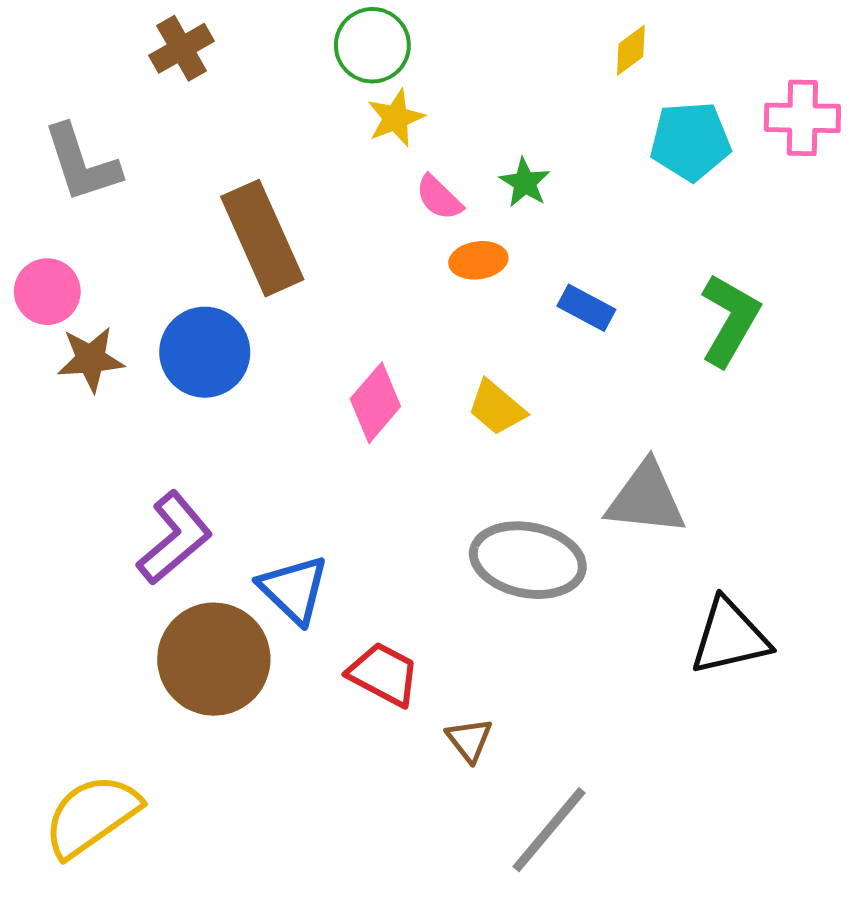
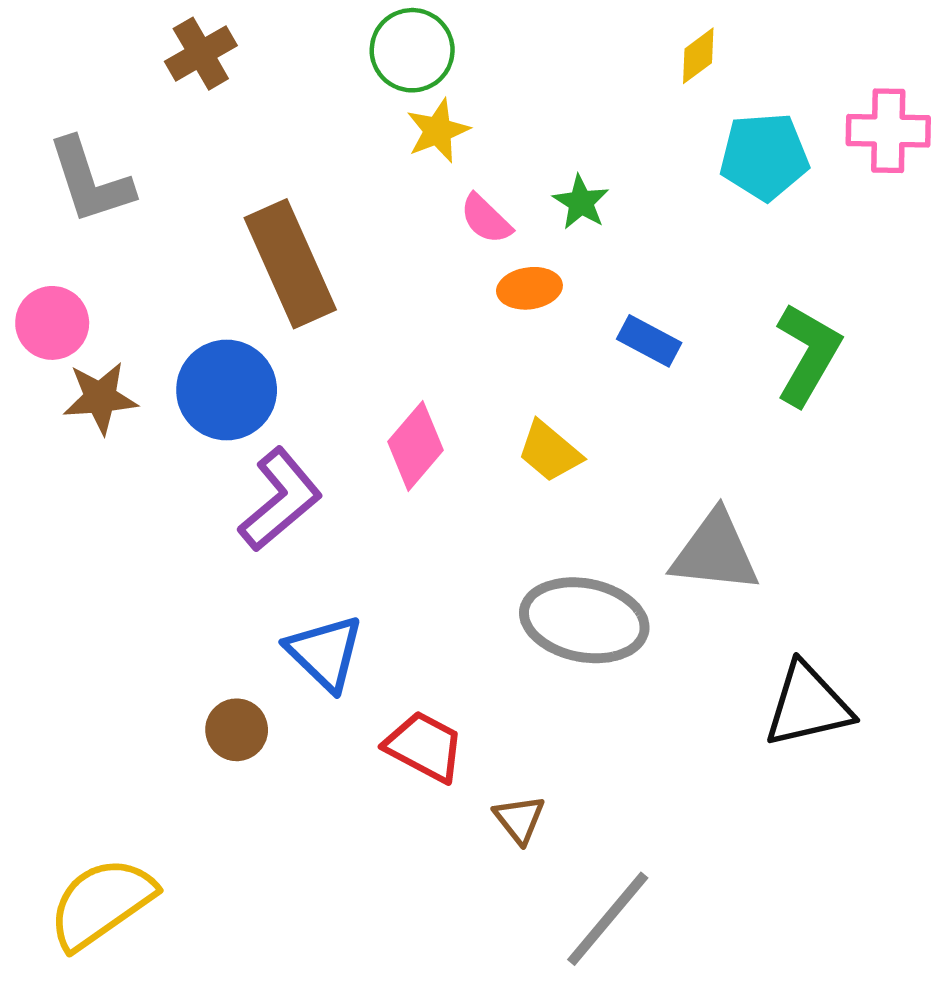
purple L-shape: (174, 538) -> (280, 500), moved
brown circle: (214, 659) -> (237, 730), size x0.5

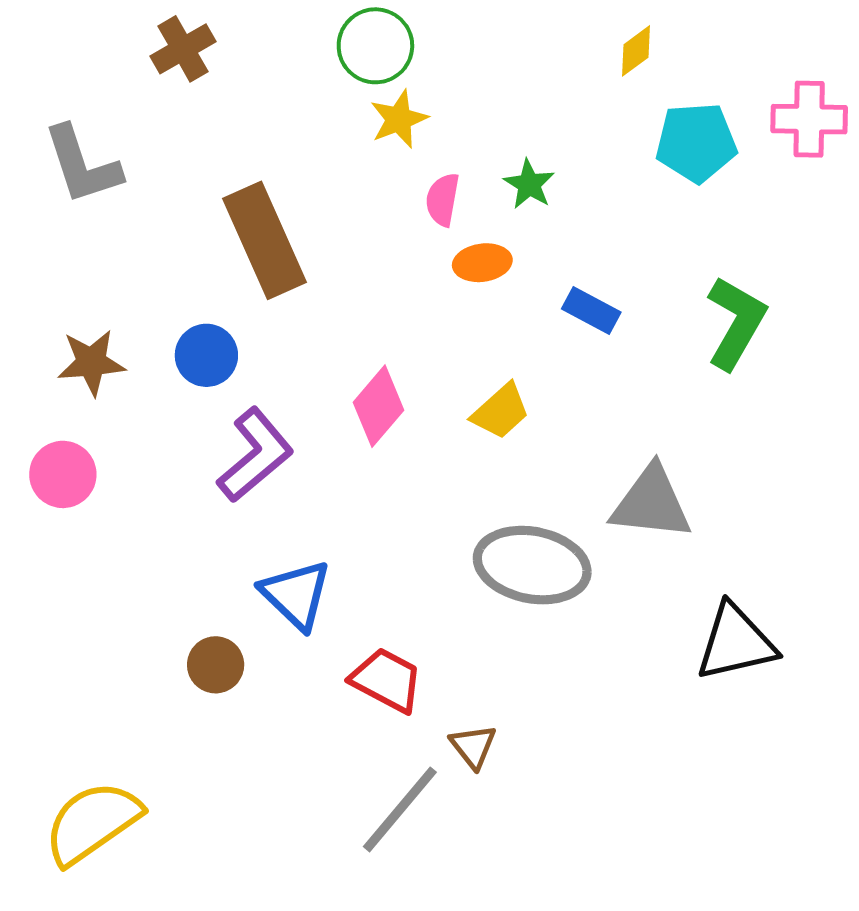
pink semicircle: (486, 219) -> (443, 200), turned 56
pink circle: (52, 323) -> (63, 474), moved
blue circle: (227, 390) -> (206, 355), size x0.7
yellow trapezoid: (550, 451) -> (501, 411), turned -82
gray line: (608, 919) -> (400, 809), moved

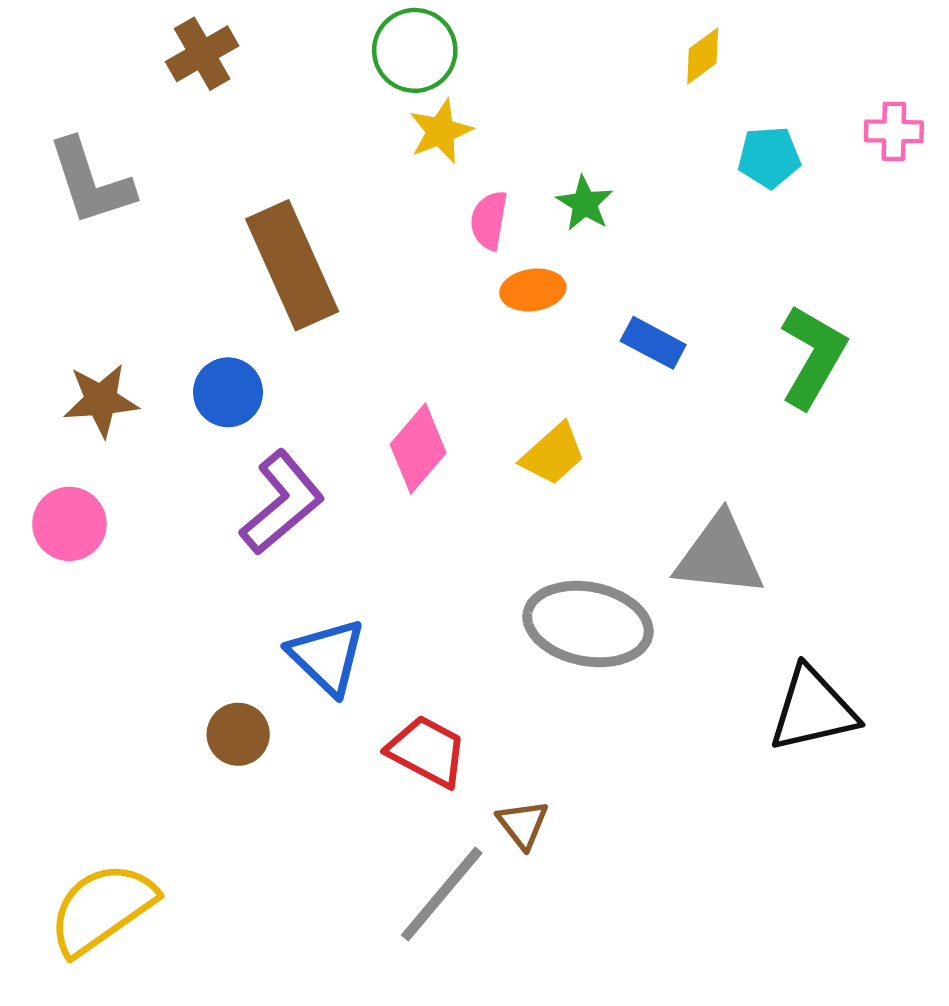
pink cross: (809, 119) -> (894, 131), size x0.7
cyan pentagon: (696, 143) -> (769, 157), size x0.7

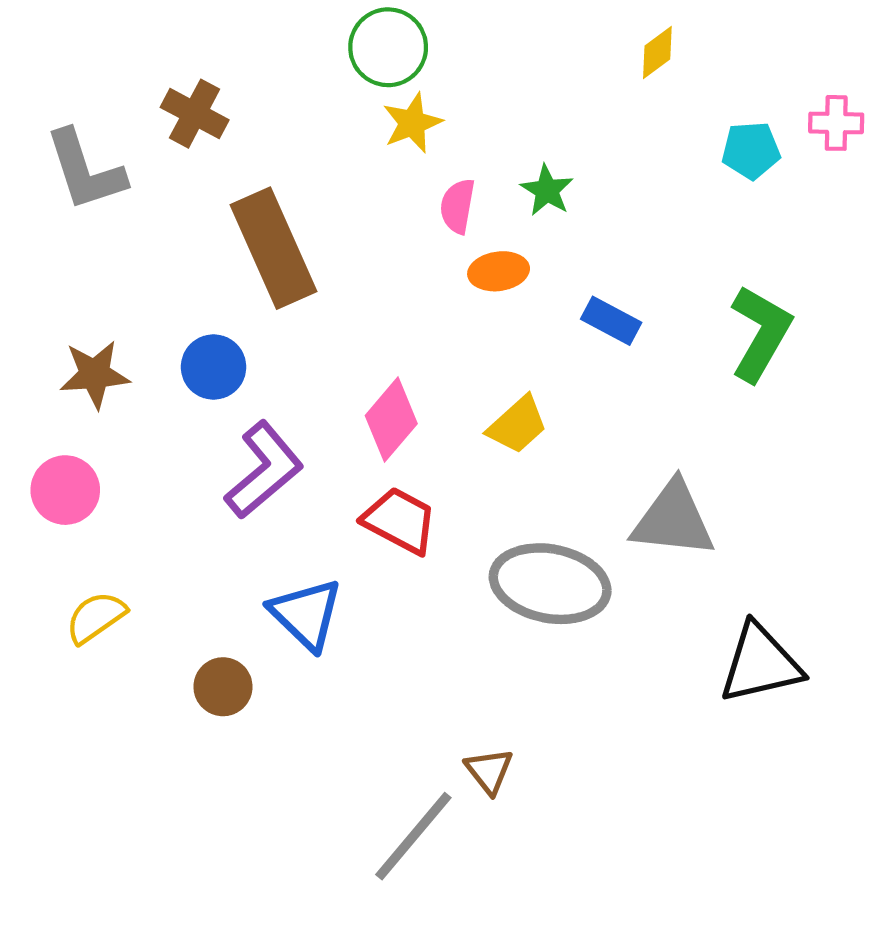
brown cross: (202, 54) -> (195, 114), moved, turned -32
cyan pentagon: (769, 157) -> (751, 150), moved
red trapezoid: (427, 751) -> (400, 521), moved
yellow semicircle: (102, 909) -> (96, 617), moved, size x0.6

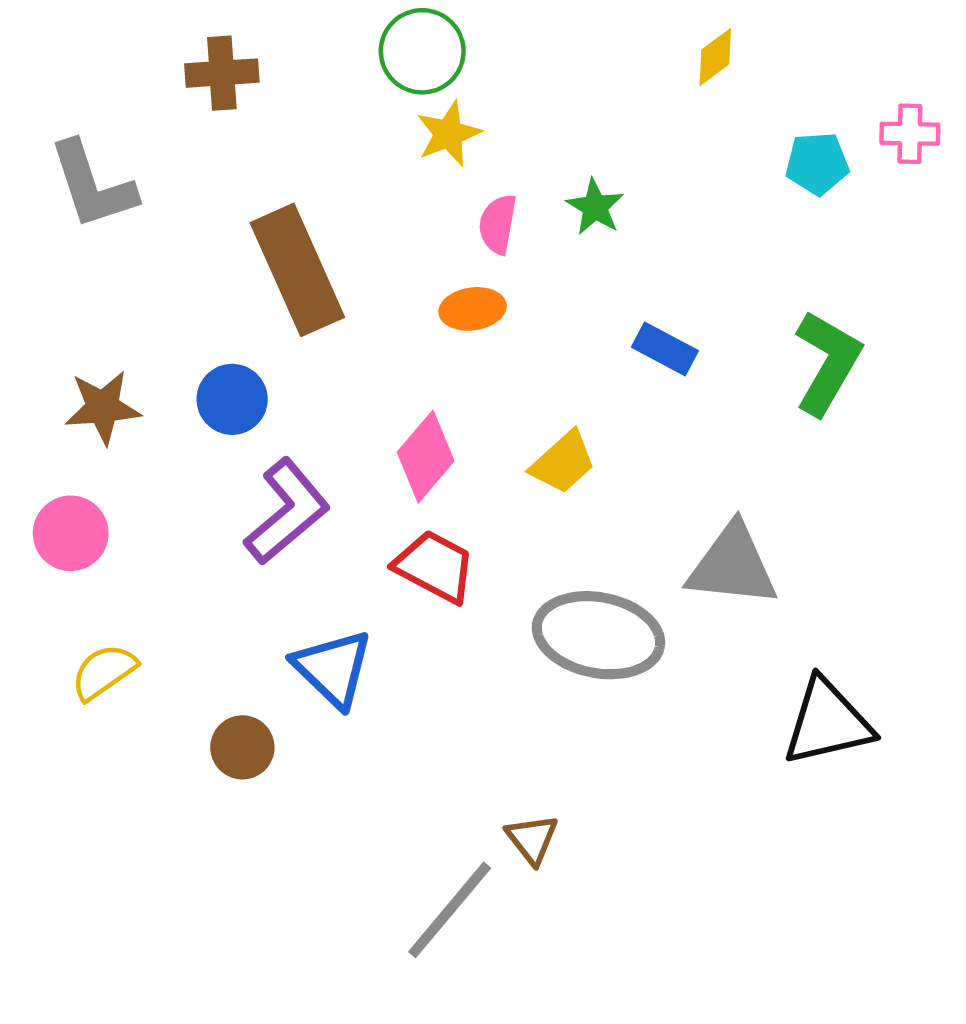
brown cross: (195, 114) -> (222, 73), moved, turned -32
orange ellipse: (499, 271) -> (473, 309), moved

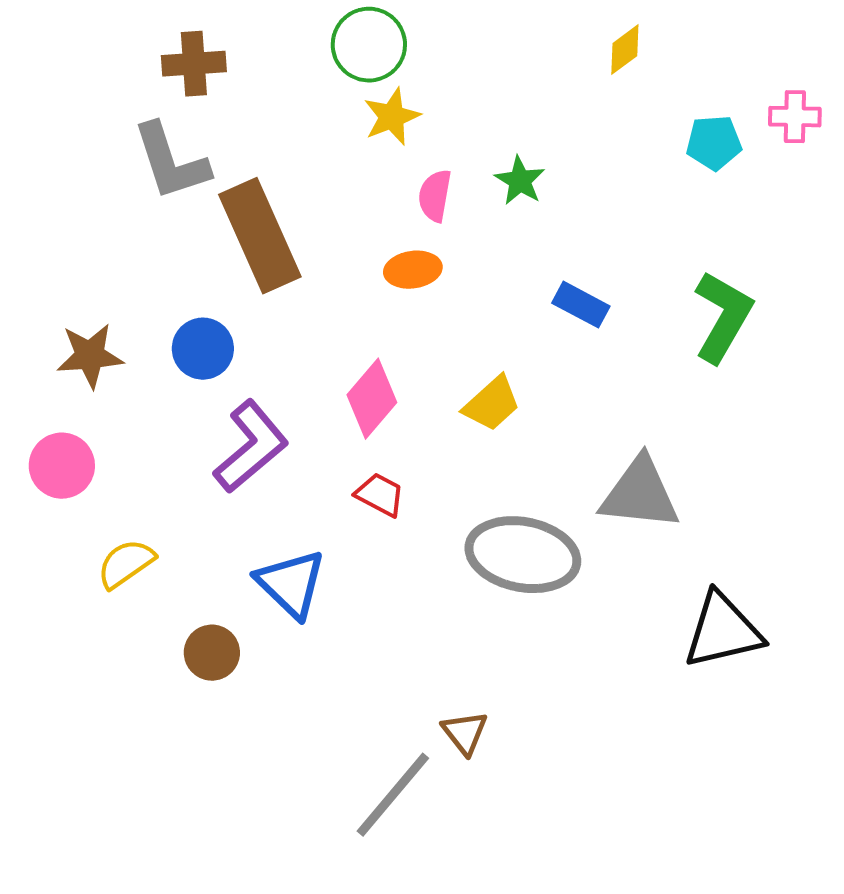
gray L-shape: (92, 185) -> (171, 162), moved
red trapezoid: (435, 566) -> (380, 495), size x0.7
yellow semicircle: (104, 672) -> (126, 564), moved

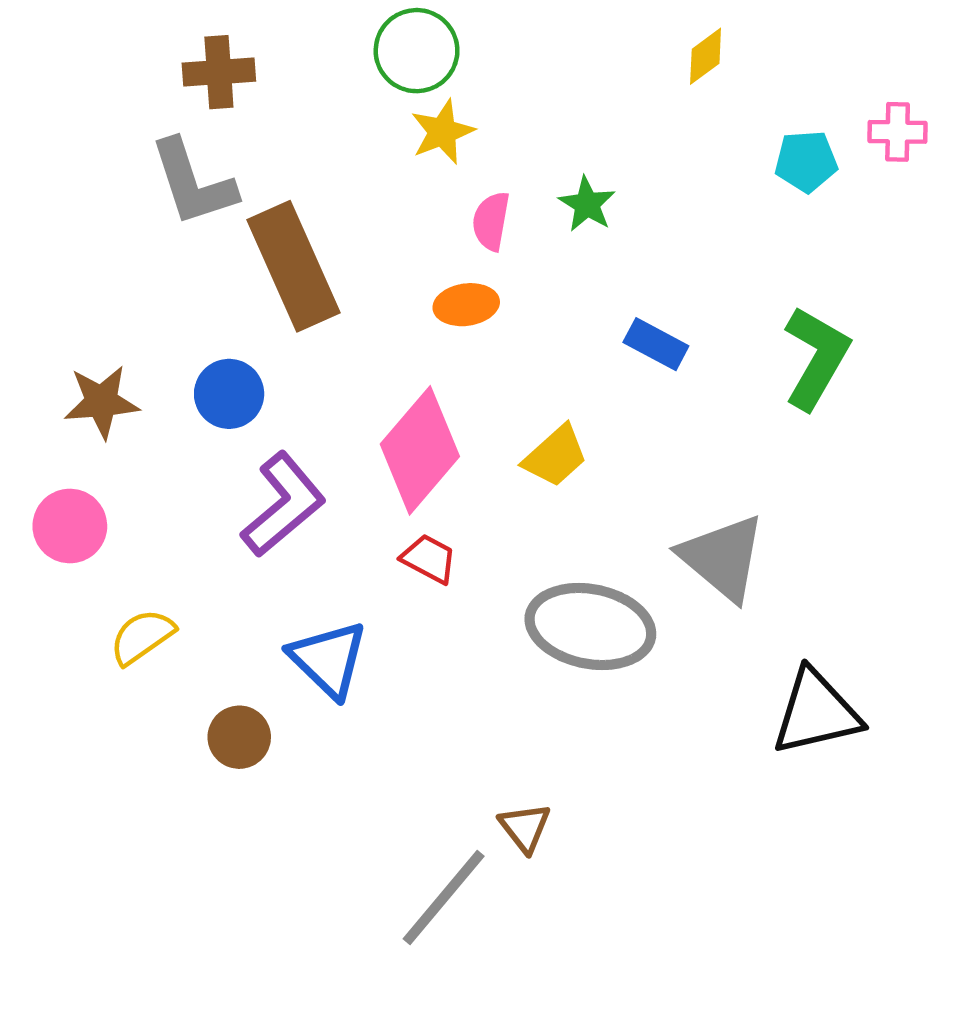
pink diamond: (372, 399) -> (420, 450), size x1.4
gray triangle: (640, 494) -> (723, 558), turned 34

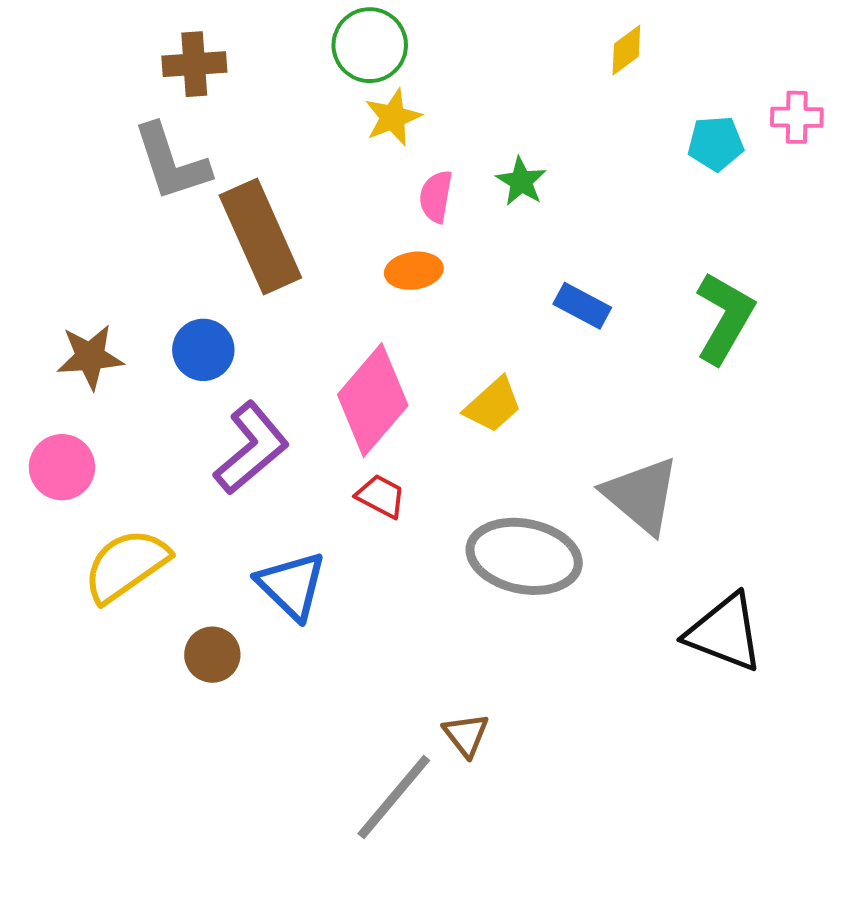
yellow semicircle: (142, 637) -> (126, 565), size x1.5
black triangle: (816, 712) -> (725, 633), turned 34

